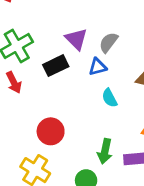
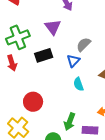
purple triangle: (76, 39) -> (53, 27), moved
blue triangle: (98, 67) -> (73, 61), turned -40

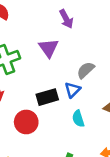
black rectangle: (44, 55) -> (47, 97), moved
red circle: (33, 102) -> (26, 122), moved

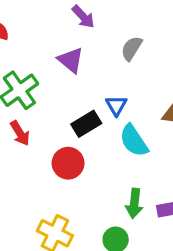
gray semicircle: (86, 70) -> (132, 48), moved
cyan semicircle: (78, 119) -> (134, 141), size x1.5

